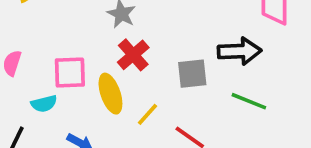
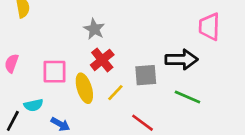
cyan semicircle: (44, 104) -> (33, 105), moved
yellow line: (147, 114) -> (115, 93), moved

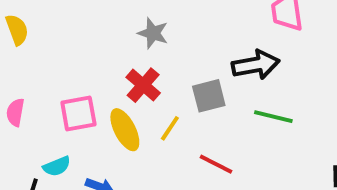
gray star: (94, 29) -> (153, 33), moved

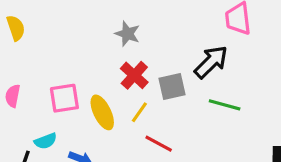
black arrow: (256, 65) -> (211, 62), turned -36
red cross: (143, 85) -> (134, 75), moved
red line: (216, 164) -> (159, 144), moved

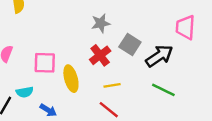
gray star: (127, 34) -> (101, 23), turned 30
gray square: (172, 86) -> (130, 45), moved, turned 35
yellow line: (139, 112) -> (112, 85), moved, turned 35

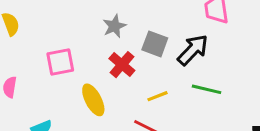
pink square: (45, 63) -> (60, 62), moved
yellow line: (112, 85) -> (158, 96), moved

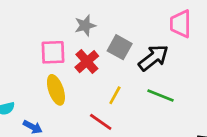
pink square: (60, 62) -> (53, 52), moved
yellow line: (158, 96) -> (115, 95), turned -48

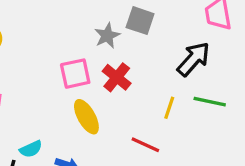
gray square: (120, 47) -> (140, 21), moved
yellow line: (115, 95) -> (169, 108), moved

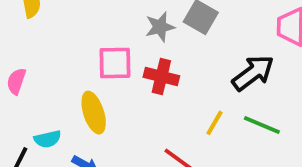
red cross: (117, 77) -> (161, 77), turned -36
yellow ellipse: (86, 117) -> (94, 113), moved

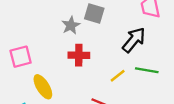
pink square: (115, 63) -> (21, 57), moved
yellow line: (214, 123) -> (118, 76), turned 35

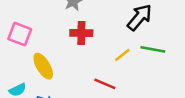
pink square: (21, 57) -> (20, 34), turned 35

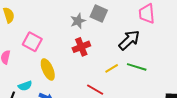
red cross: (81, 33) -> (81, 47), turned -30

